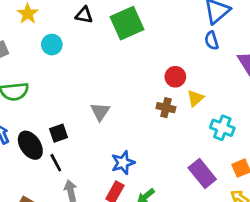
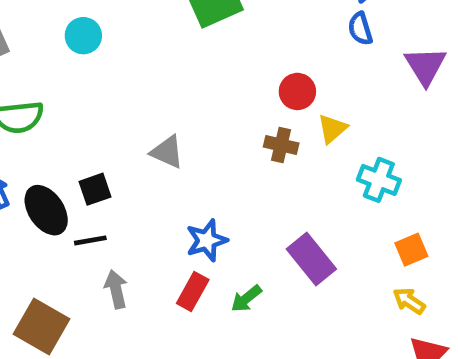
gray triangle: (100, 112) -> (167, 152), turned -40
black line: (56, 163) -> (90, 240), turned -72
purple rectangle: (202, 173) -> (311, 259), moved

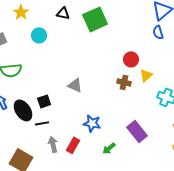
blue star: (207, 240) -> (92, 123), turned 30
red rectangle: (193, 292) -> (73, 145), moved

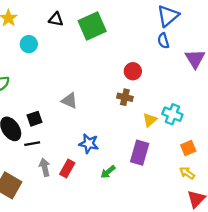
yellow triangle: (146, 75) -> (150, 120), moved
purple rectangle: (137, 131) -> (140, 153), turned 55

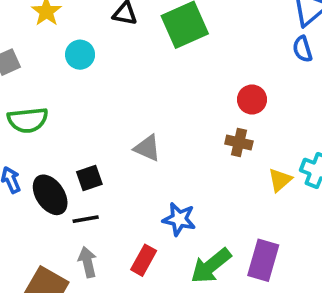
purple rectangle: (140, 153) -> (263, 260), moved
gray arrow: (45, 167) -> (88, 262), moved
green arrow: (108, 172) -> (211, 266), size x1.6

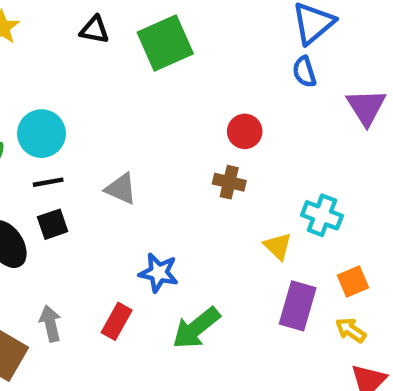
cyan circle: (80, 55) -> (42, 134), moved, size x1.4
yellow triangle: (280, 180) -> (278, 246), moved, turned -35
black line: (86, 219) -> (48, 182), moved
purple rectangle: (263, 260) -> (298, 306), moved

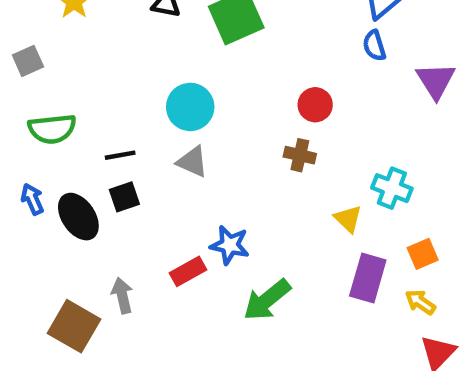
cyan circle: (42, 134) -> (190, 107), moved
red rectangle: (117, 321) -> (188, 271), moved, turned 32

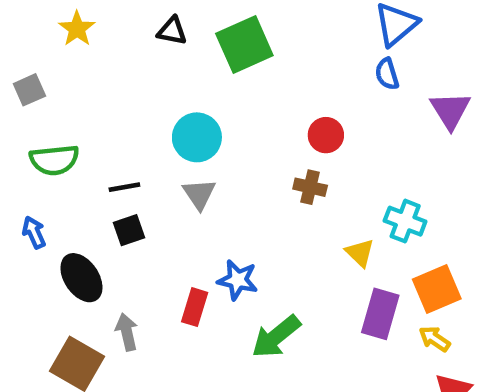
gray triangle: (192, 162) -> (199, 194), turned 32
black ellipse: (78, 217) -> (81, 278), moved
orange square: (423, 254) -> (437, 289), size x1.5
red rectangle: (188, 271) -> (195, 307), turned -44

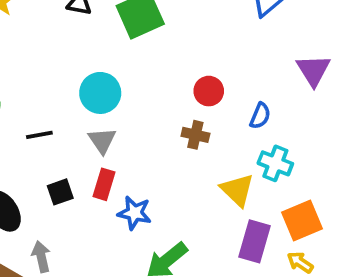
blue semicircle: (387, 74) -> (260, 116), moved, turned -140
black square: (129, 230) -> (60, 192), moved
yellow triangle: (360, 253) -> (237, 190), size x1.4
red rectangle: (195, 307) -> (104, 184), moved

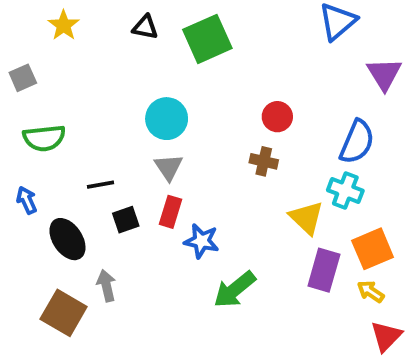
purple triangle: (313, 70) -> (384, 74), moved
blue semicircle: (260, 116) -> (357, 142), moved, size x1.6
black line: (39, 135) -> (101, 185), moved

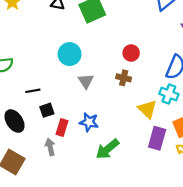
gray triangle: (169, 167) -> (86, 81), moved
red rectangle: (170, 212) -> (62, 127), moved
gray arrow: (106, 286) -> (50, 147), moved

